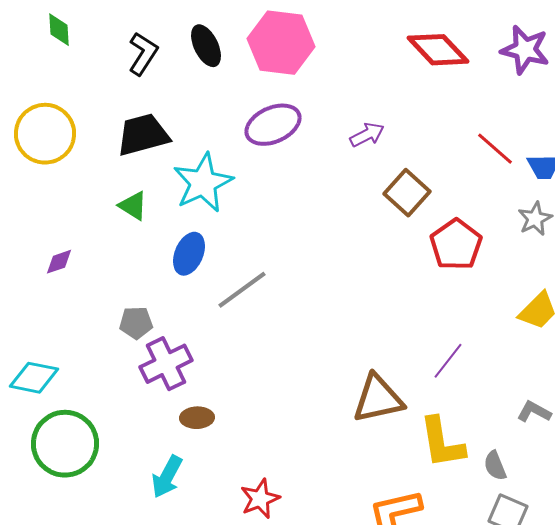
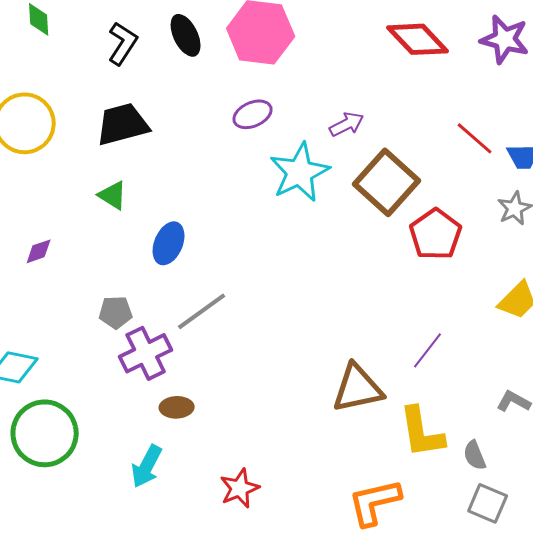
purple ellipse: (273, 125) -> (253, 114), size x0.7
cyan star: (203, 183) -> (300, 172), moved
brown square: (407, 193) -> (387, 182), size x1.4
gray line: (242, 290) -> (202, 311), moved

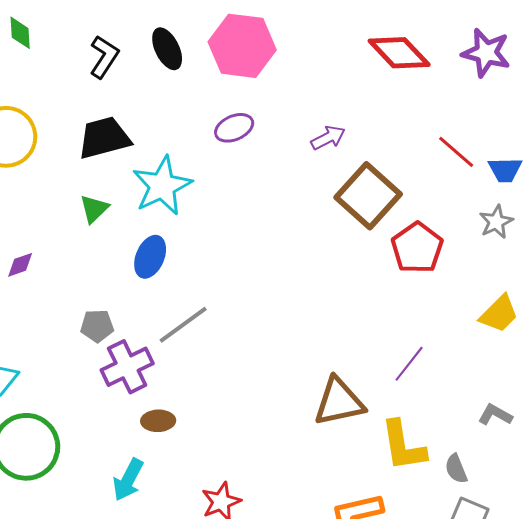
cyan star: (300, 172) -> (162, 186), moved
green triangle: (113, 195) -> (94, 209), turned 44

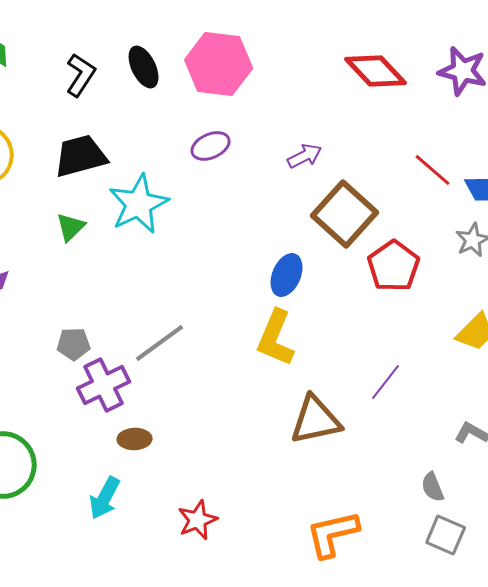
blue ellipse: (150, 257) -> (287, 275), moved
yellow L-shape: (403, 446) -> (276, 338), moved, turned 32

